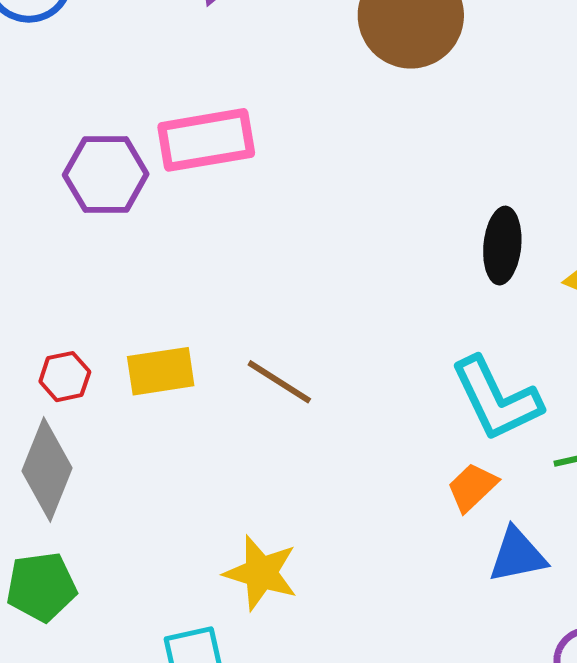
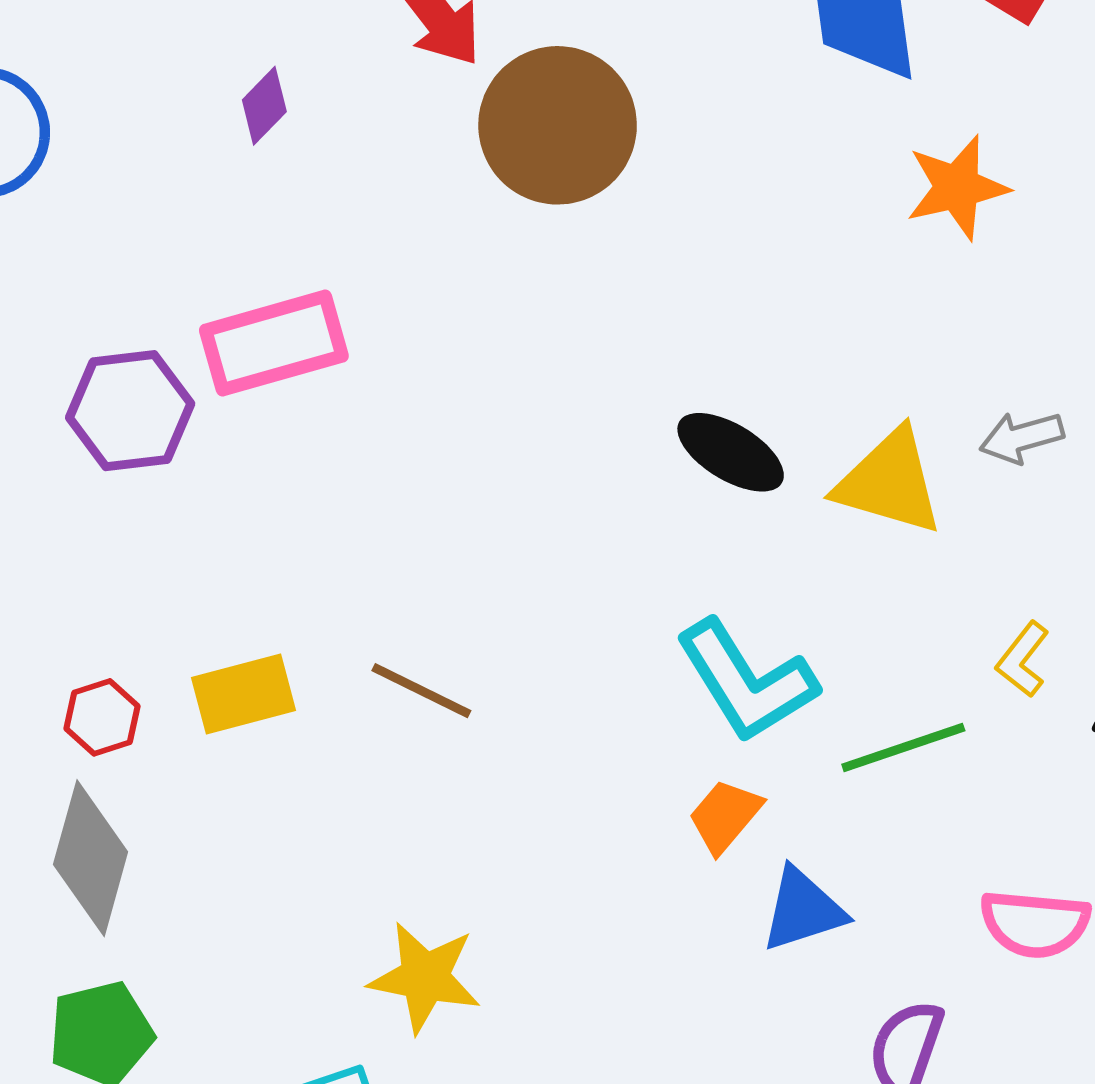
black ellipse: (502, 246) -> (731, 452), turned -58

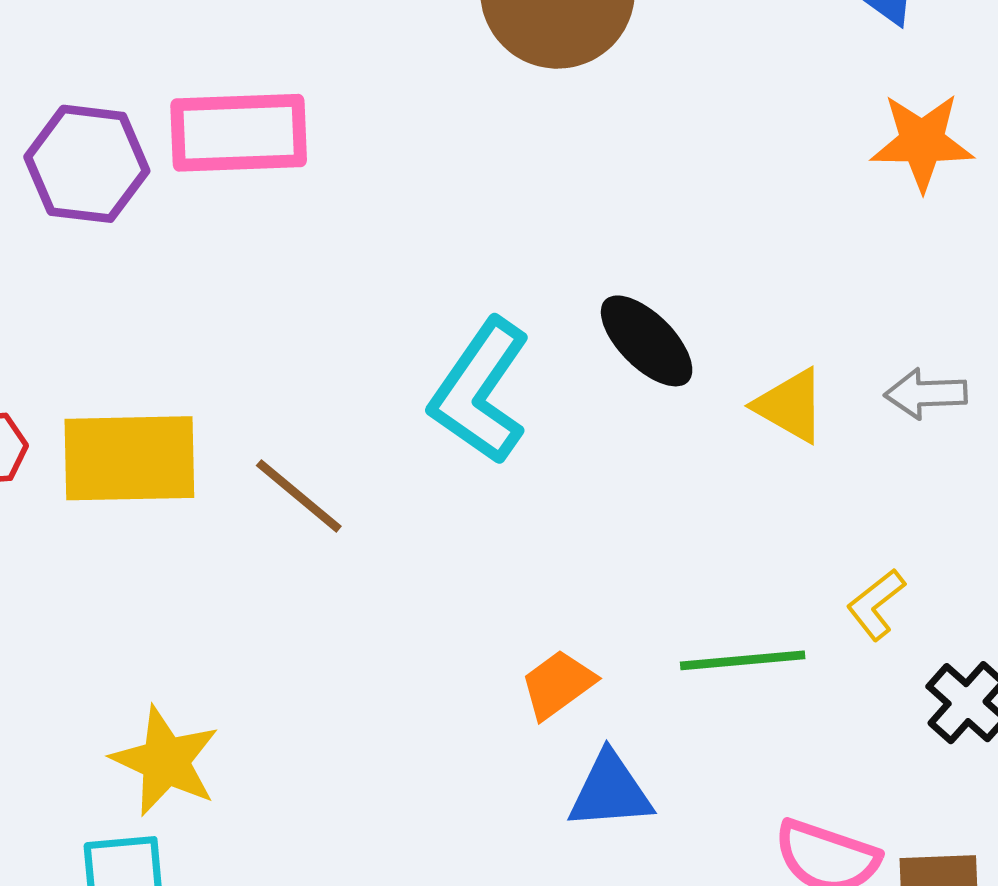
yellow triangle: (889, 482) -> (790, 406), size x0.7
cyan L-shape: (746, 681) -> (480, 391), moved, turned 53
yellow rectangle: (243, 694) -> (129, 458), size x1.4
yellow star: (425, 977) -> (165, 761), moved

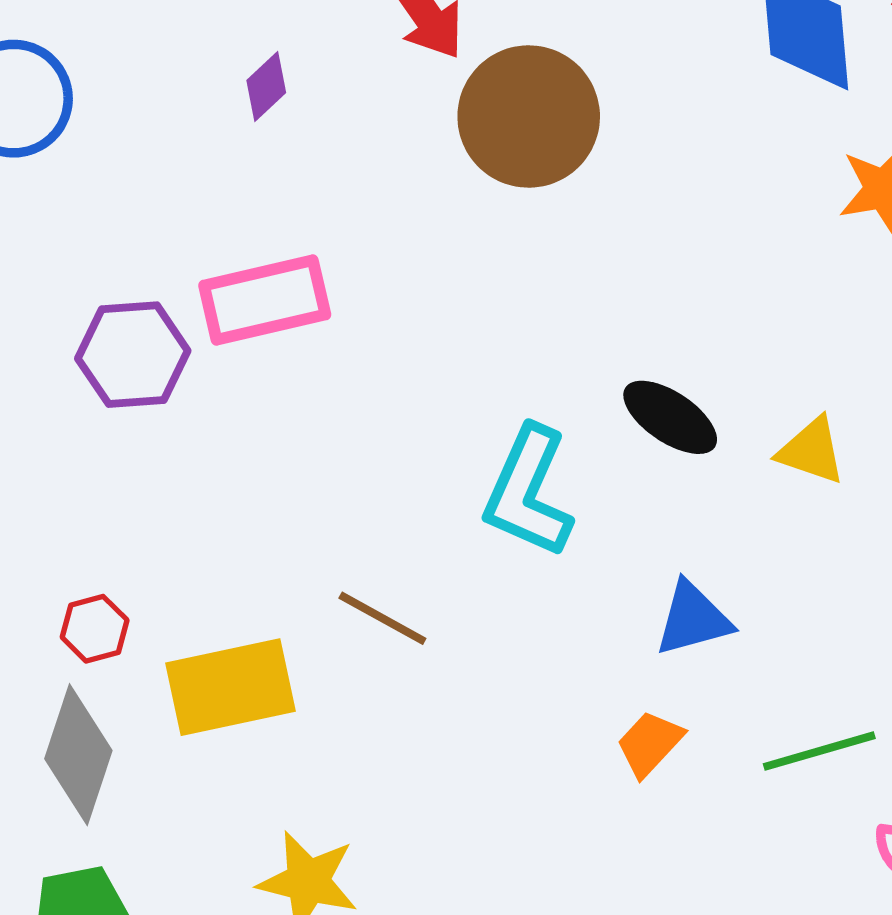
yellow rectangle: (129, 458) -> (230, 687), moved
green line: (743, 660) -> (819, 751), moved
blue triangle: (610, 791) -> (693, 619), moved

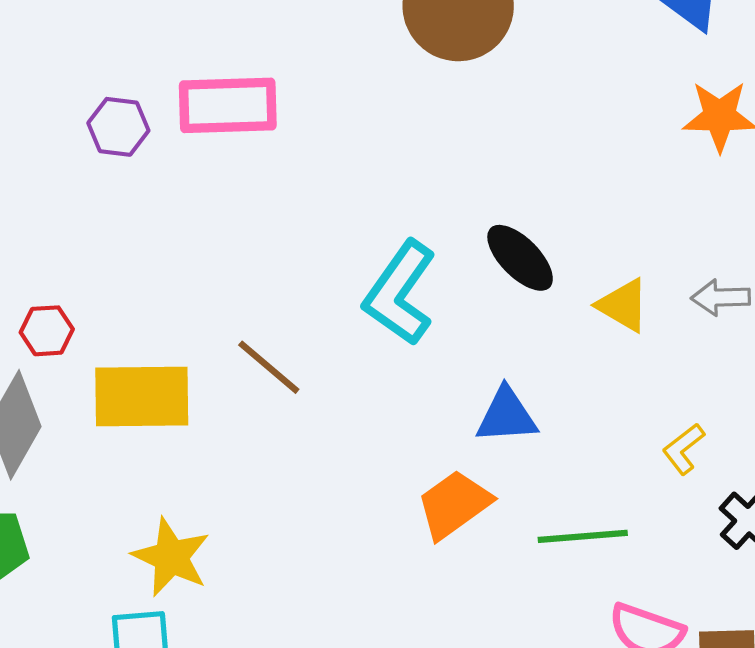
purple hexagon: (133, 355) -> (118, 127), size x0.7
orange trapezoid: (650, 744) -> (454, 504), size x1.4

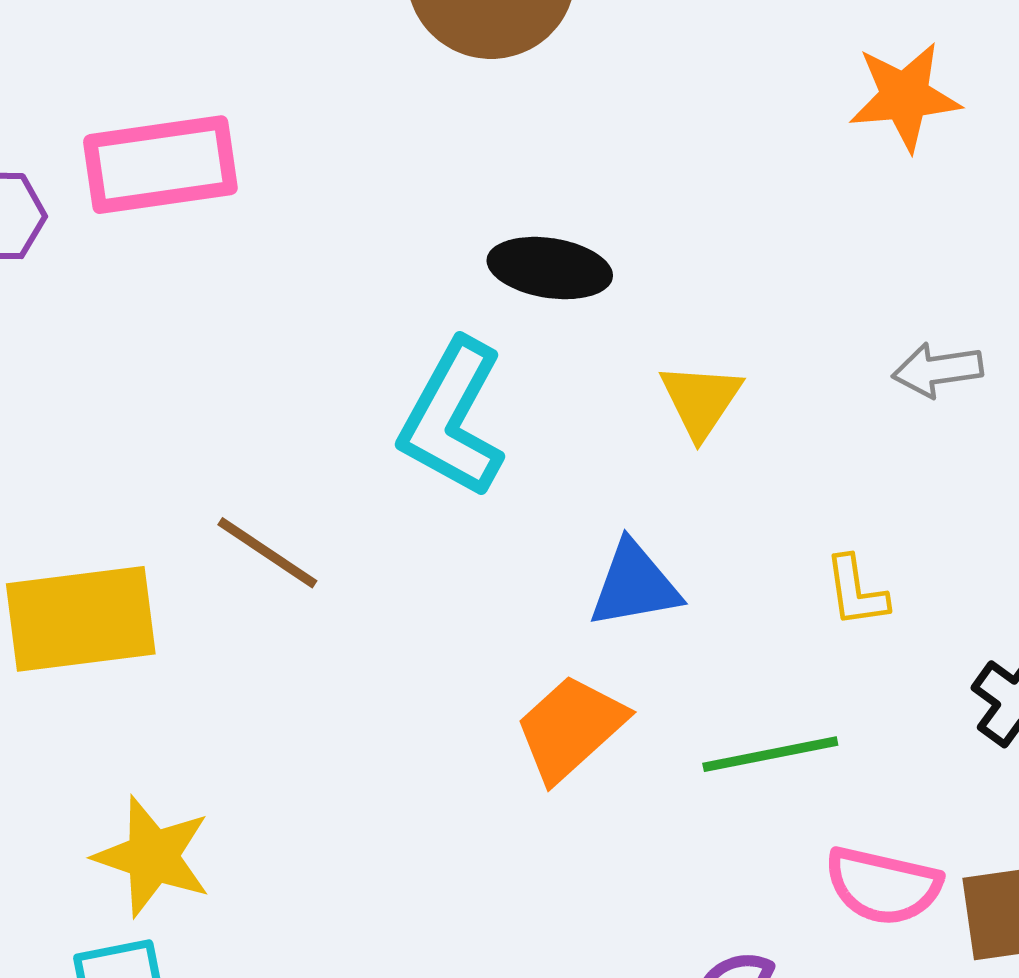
black ellipse: (520, 258) -> (550, 268), moved, turned -30
yellow triangle: (623, 305) -> (701, 400), moved, turned 40
yellow L-shape: (683, 449) -> (856, 591), moved, turned -54

